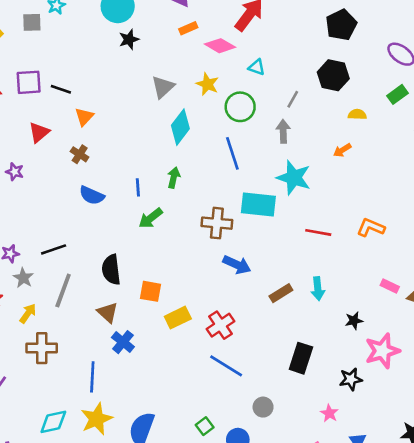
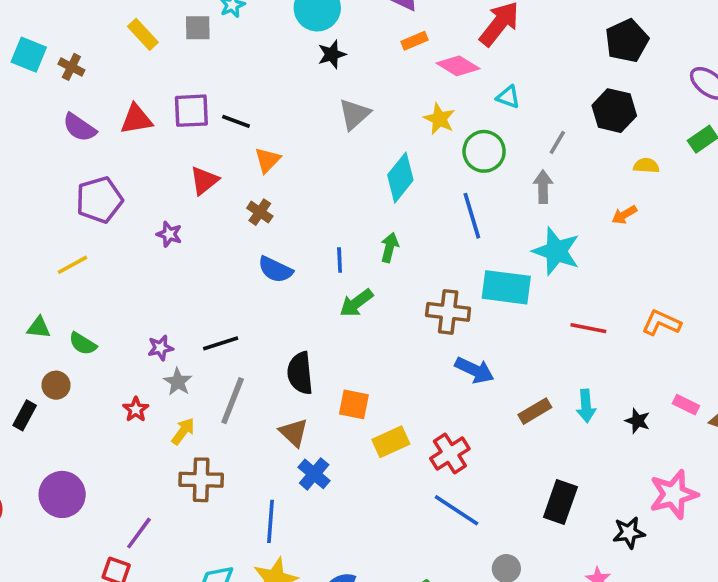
gray triangle: (163, 87) -> (354, 114), moved
black star: (354, 321) -> (637, 421), moved, turned 30

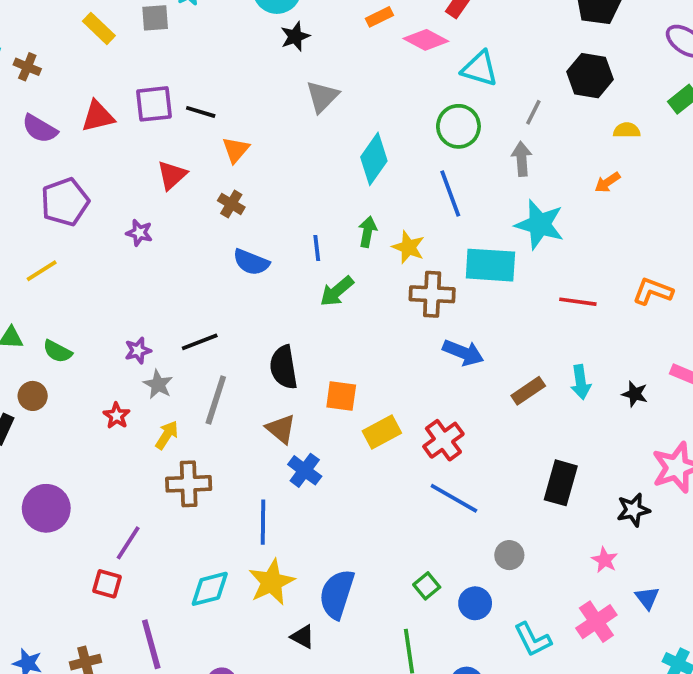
cyan triangle: (508, 97) -> (480, 69), size x1.5
yellow star: (439, 119) -> (408, 247), moved

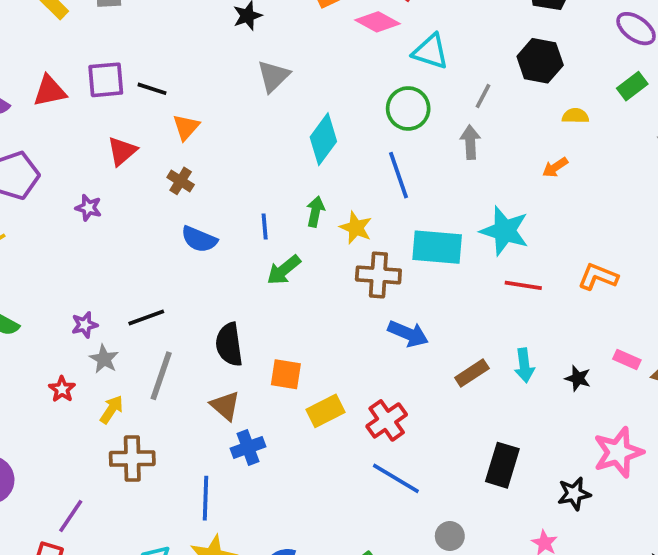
cyan star: (540, 225) -> (505, 231), moved
blue cross: (305, 470) -> (248, 447), turned 32

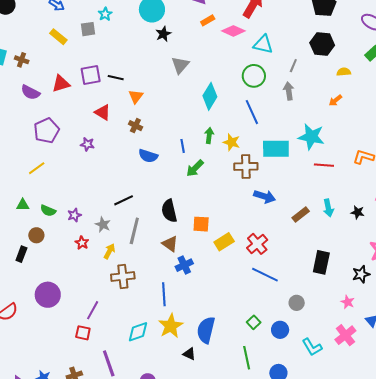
red triangle: (122, 151) -> (103, 112), turned -42
purple star: (85, 325) -> (74, 215), moved

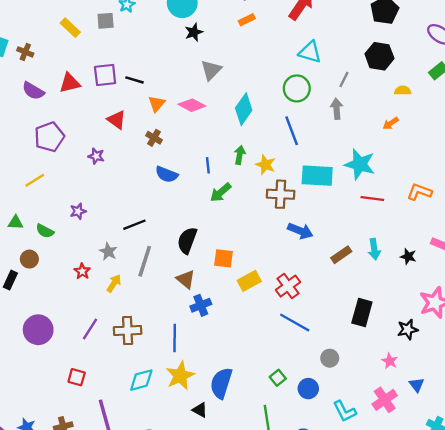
pink diamond: (233, 31) -> (192, 105), moved
black semicircle: (169, 211) -> (187, 240), turned 30
purple star: (74, 215) -> (78, 211), moved
brown cross: (123, 277) -> (128, 331), moved
purple line: (93, 310) -> (90, 329), moved

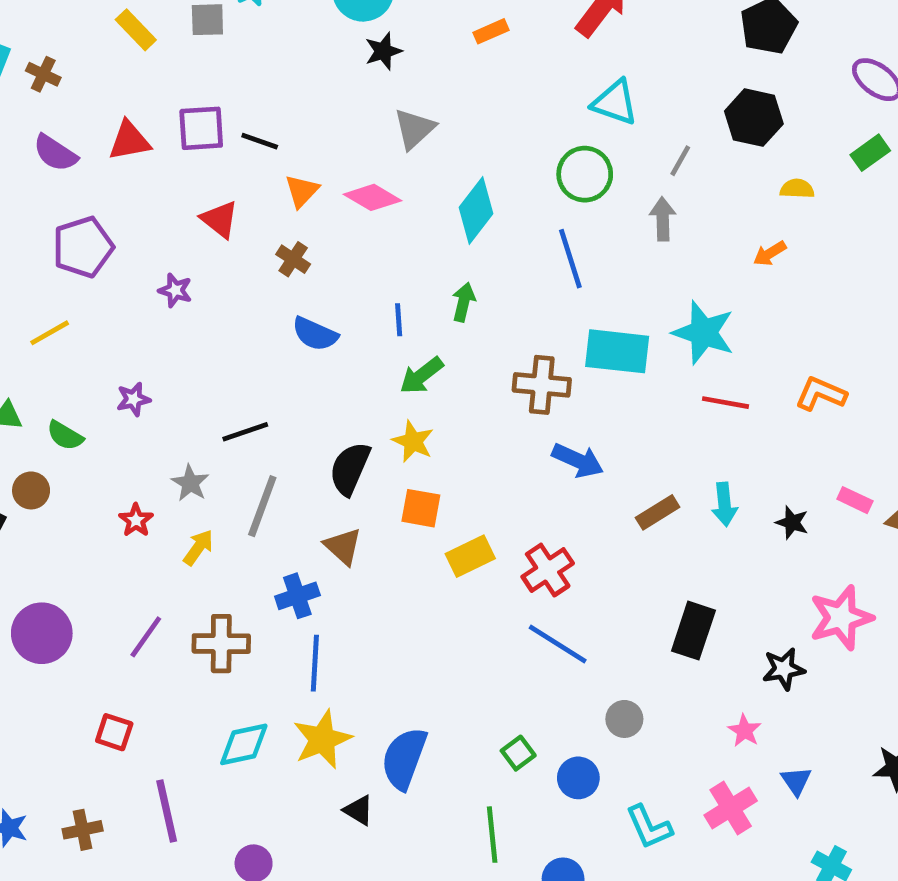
yellow star: (266, 165) -> (413, 441), moved
blue cross: (201, 305) -> (297, 596), moved

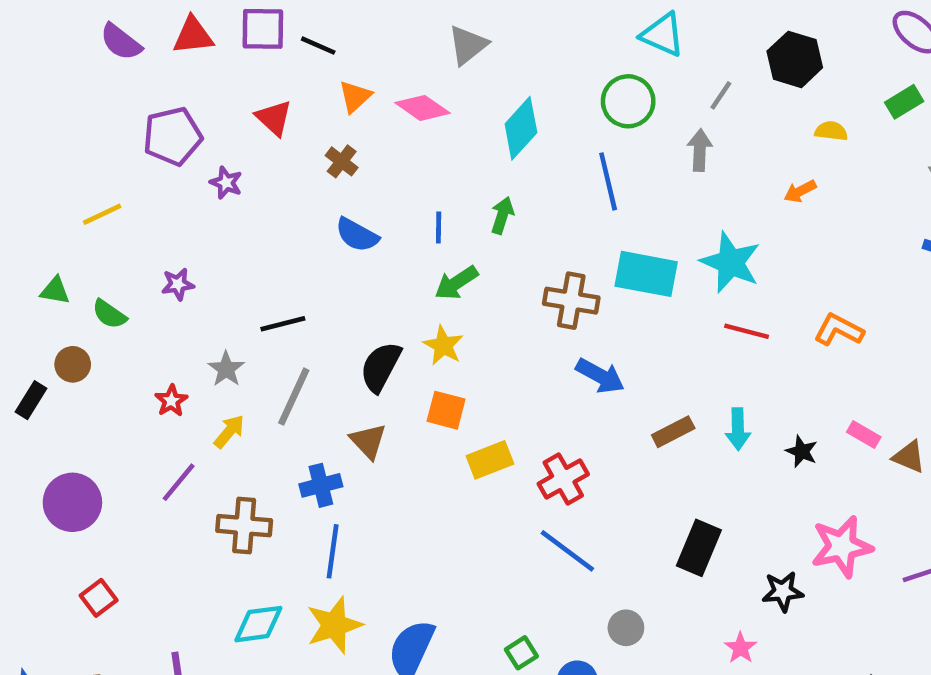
purple pentagon: (83, 247) -> (173, 136), moved
purple line: (146, 637) -> (179, 482), moved
red square: (114, 732) -> (99, 598), moved, turned 30

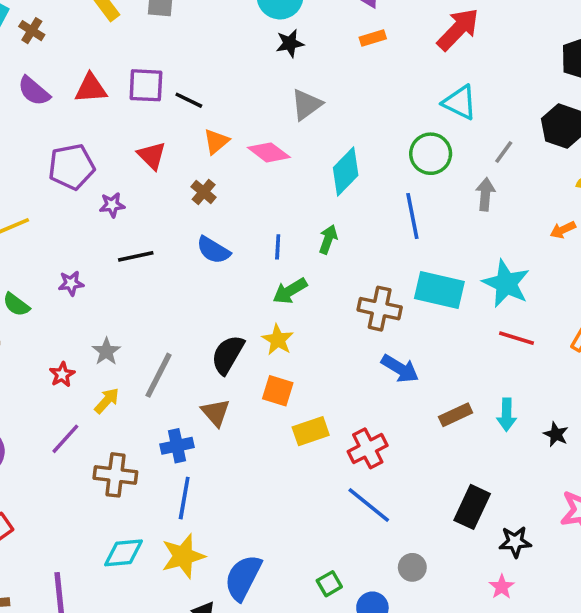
purple star: (226, 183) -> (112, 205), turned -30
black line: (283, 324) -> (136, 256), moved
black star: (783, 591) -> (515, 542), moved

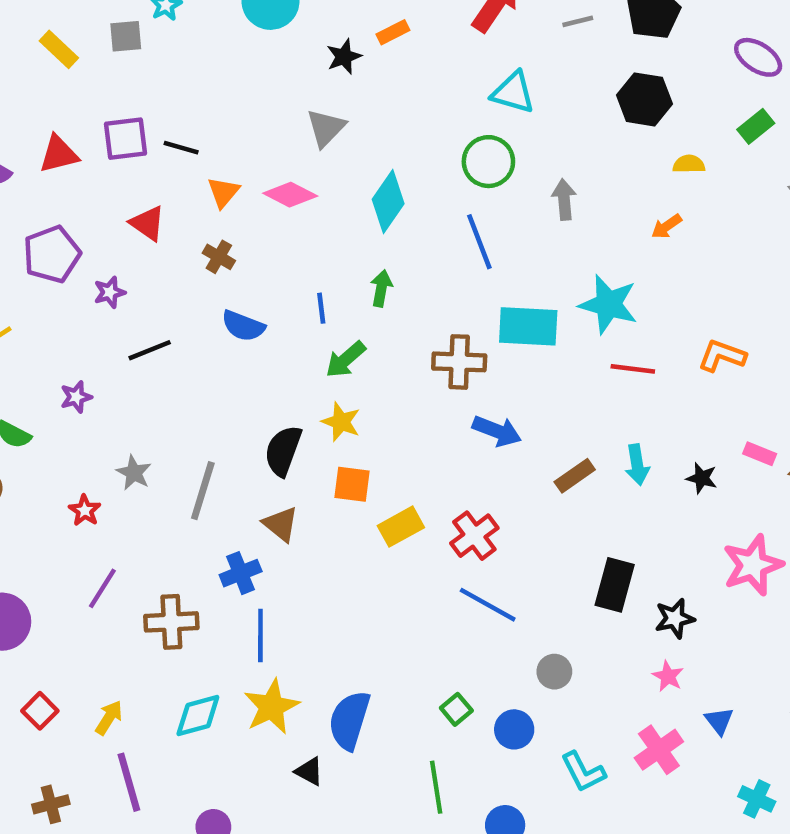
black star: (290, 43) -> (344, 57), moved
gray line: (504, 152) -> (578, 21), moved, turned 50
yellow arrow: (107, 401) -> (109, 718), moved

